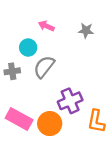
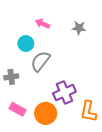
gray cross: (12, 71) -> (11, 77), moved
pink rectangle: (19, 119) -> (17, 109), size x0.7

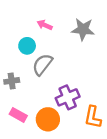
gray star: (79, 28) -> (83, 29), size x1.5

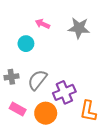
gray semicircle: (42, 64) -> (37, 80), moved

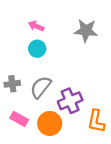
pink arrow: (43, 24) -> (36, 26), moved
cyan circle: (26, 44) -> (37, 49), moved

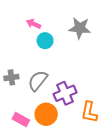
cyan circle: (37, 49) -> (45, 41), moved
pink rectangle: (19, 119) -> (21, 120), moved

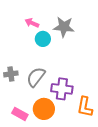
gray star: (80, 28) -> (64, 27), moved
purple cross: (65, 93) -> (62, 89), turned 30

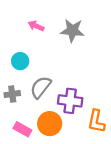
cyan circle: (43, 39) -> (20, 61), moved
gray cross: (11, 74) -> (12, 94), moved

